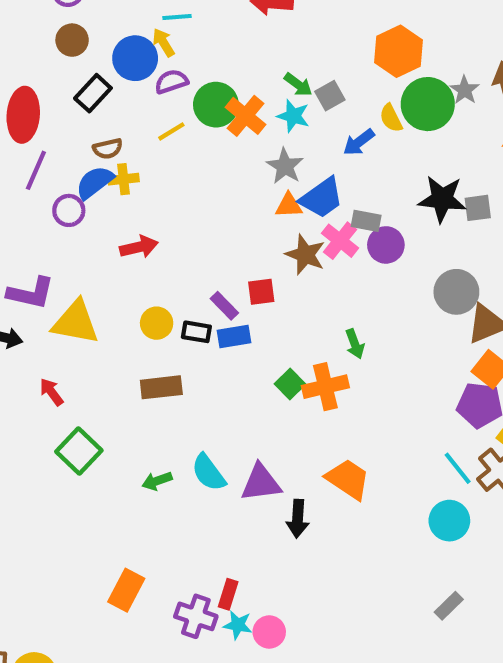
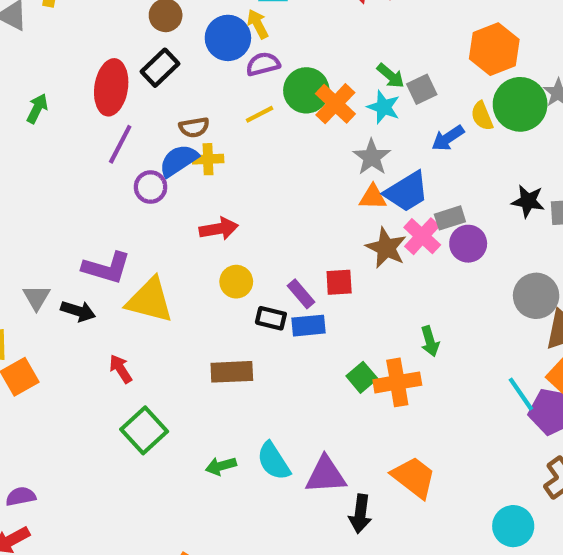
black rectangle: (93, 93) -> (160, 68), moved
black star: (442, 199) -> (528, 201), size x0.7
gray rectangle: (366, 221) -> (450, 218), turned -32
yellow circle: (157, 323) -> (236, 282), moved
cyan line: (458, 468) -> (521, 394), moved

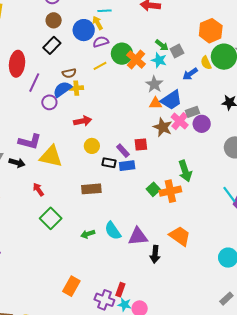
red ellipse: (111, 87) -> (17, 64), moved
green arrow: (430, 341) -> (185, 171), size x1.5

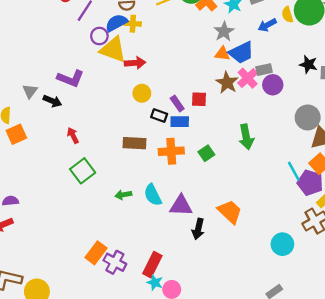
yellow triangle: (51, 156) -> (113, 50), moved
orange cross: (170, 191) -> (171, 151), moved
red rectangle: (120, 290) -> (152, 265), size x1.5
purple cross: (104, 300) -> (115, 262), moved

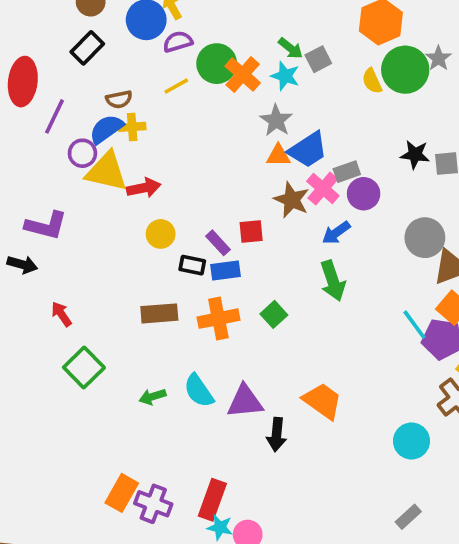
blue arrow: (267, 25) -> (336, 233), moved

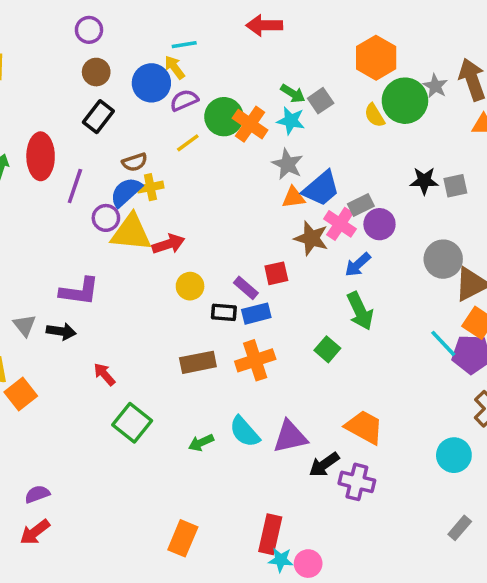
green square: (274, 314) -> (327, 349), moved
black arrow: (277, 435) -> (324, 465), turned 56
purple cross: (153, 504) -> (357, 482), moved

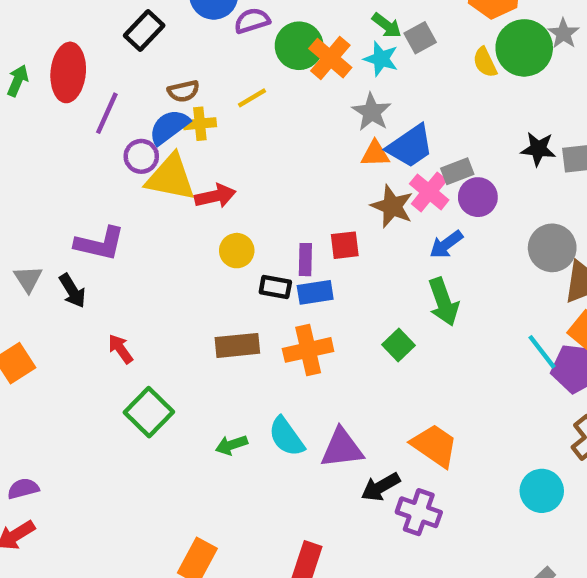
yellow line: (188, 143) -> (252, 98), moved
purple rectangle: (246, 288) -> (305, 260), turned 45
black arrow: (61, 331) -> (72, 291), turned 44

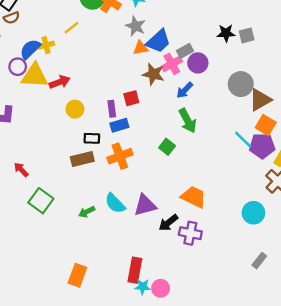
brown semicircle: (183, 91) -> (12, 18), moved
pink cross: (429, 192) -> (172, 64), turned 30
black rectangle: (275, 287) -> (92, 138), moved

